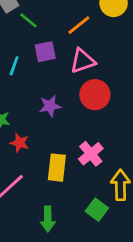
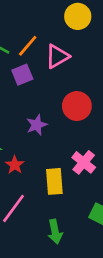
orange line: (79, 25) -> (28, 46), moved
pink triangle: (83, 61) -> (57, 56), moved
red star: (20, 143) -> (15, 165), turned 30

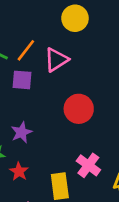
purple square: (22, 75) -> (22, 80), turned 30
purple star: (37, 125) -> (21, 132), moved

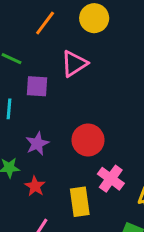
orange line: (26, 50) -> (45, 23), moved
red circle: (79, 109) -> (88, 140), moved

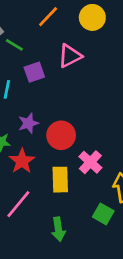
purple square: (37, 86) -> (34, 72), turned -30
red circle: (88, 140) -> (61, 135), moved
red star: (35, 186) -> (22, 161), size x1.4

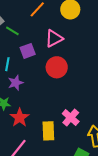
purple star: (28, 123) -> (16, 83), moved
red circle: (61, 135) -> (57, 67), moved

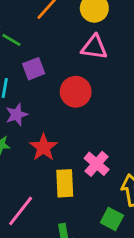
pink triangle: (54, 38) -> (94, 47), moved, turned 36
red star: (20, 118) -> (43, 147), moved

